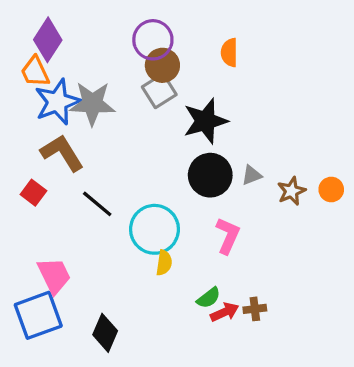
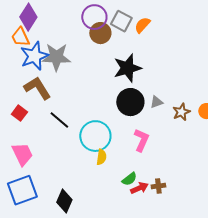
orange semicircle: (229, 53) -> (142, 25), turned 42
gray square: (159, 91) -> (121, 21), moved, turned -30
pink trapezoid: (54, 275) -> (22, 154), moved

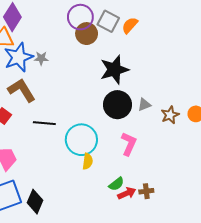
gray star: (56, 57) -> (41, 58), size x0.5
black line: (59, 120) -> (44, 123), turned -35
black diamond: (64, 201) -> (35, 202), moved

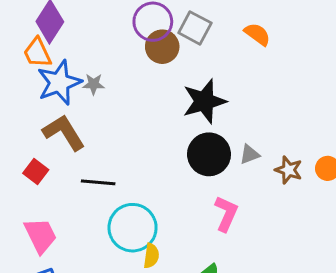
orange semicircle: (130, 25) -> (257, 34), moved, turned 84
brown star: (170, 115) -> (289, 170), turned -30
cyan circle: (81, 140) -> (133, 228), moved
yellow semicircle: (88, 161) -> (151, 256), moved

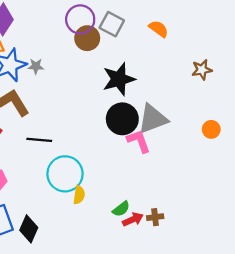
gray triangle: (250, 154) -> (153, 119), size x2.0
brown star: (289, 170) -> (202, 70), moved, turned -30
pink L-shape: (226, 214) -> (139, 141), moved, turned -44

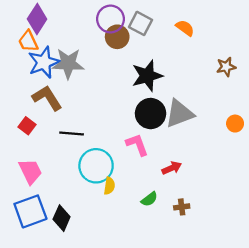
gray star: (36, 66) -> (68, 63), size x2.0
pink L-shape: (139, 141) -> (137, 145), moved
red arrow: (133, 219) -> (172, 168), moved

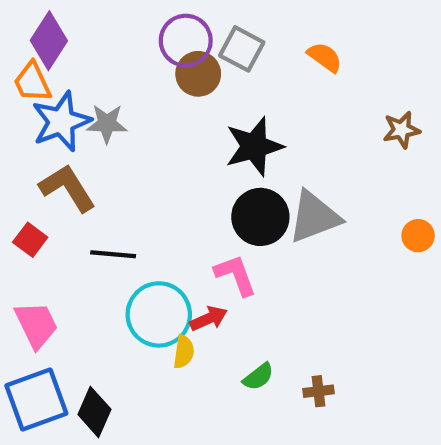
gray star: (68, 63) -> (107, 124), size x0.7
red arrow: (172, 168) -> (209, 319), moved

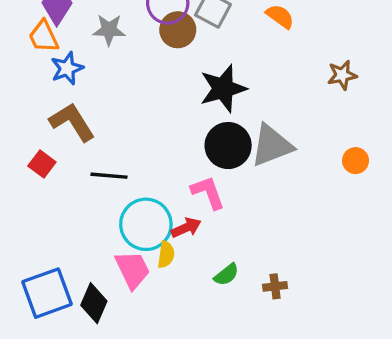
blue star: (61, 122) -> (67, 68), size x0.7
gray star: (107, 124) -> (109, 30), moved
pink trapezoid: (36, 325) -> (132, 270), moved

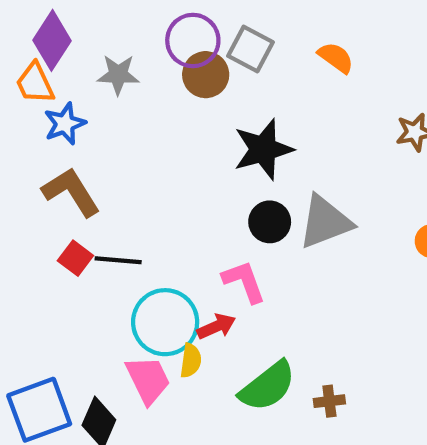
black circle: (228, 146) -> (270, 222), size x0.7
red square: (42, 164) -> (75, 258), moved
green semicircle: (226, 275) -> (268, 386), size x1.8

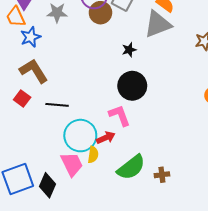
black star: (263, 149) -> (129, 50), size x0.5
black circle: (270, 222) -> (132, 86), size x1.4
gray triangle: (325, 222) -> (158, 24), moved
red square: (75, 258) -> (22, 98), moved

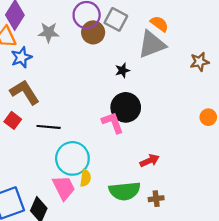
pink L-shape: (120, 115) -> (113, 123), moved
red arrow: (106, 138) -> (150, 161), moved
green semicircle: (131, 167) -> (125, 191), turned 32

